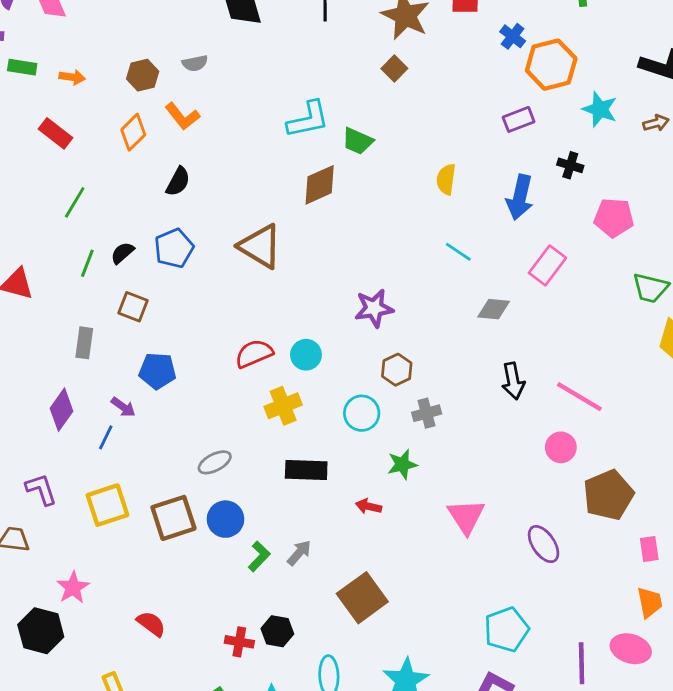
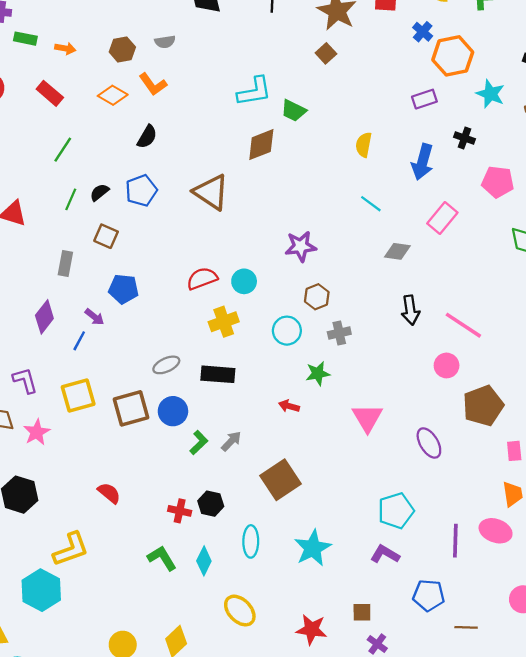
orange diamond: (133, 132) -> (113, 95), turned 72
black rectangle: (306, 470) -> (218, 374), moved
pink star: (73, 587) -> (37, 432), moved

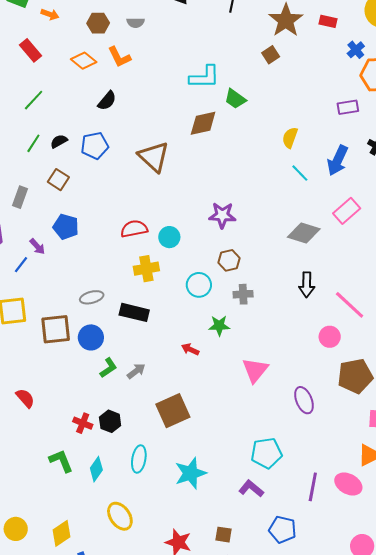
cyan line: (371, 204) -> (300, 173), moved
gray diamond: (397, 251) -> (304, 233), size x1.4

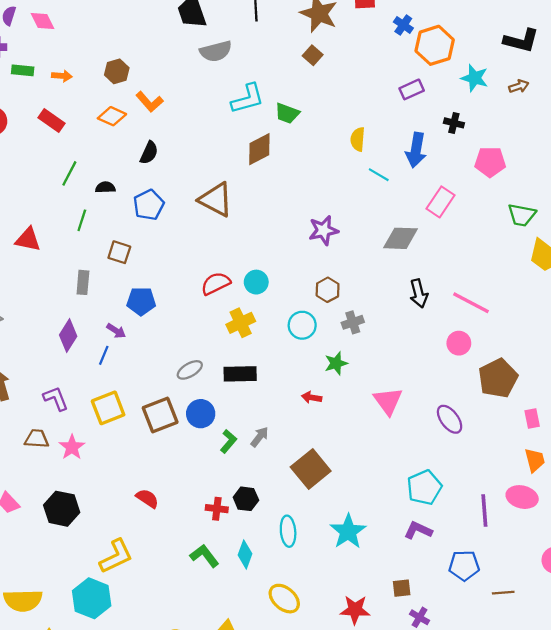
gray semicircle: (135, 23) -> (216, 51), moved, size x1.6
black semicircle: (59, 141) -> (105, 187), moved, turned 42
purple star: (222, 215) -> (323, 230), moved

